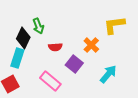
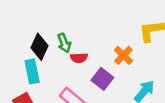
green arrow: (38, 26) -> (64, 43), moved
cyan rectangle: (17, 58) -> (32, 71), turned -30

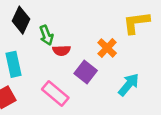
black diamond: (39, 47) -> (21, 20), moved

